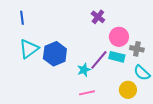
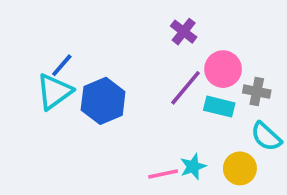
blue line: (22, 18) -> (62, 65), moved, turned 48
purple line: (99, 60) -> (186, 88), moved
cyan star: (84, 70) -> (193, 167), moved

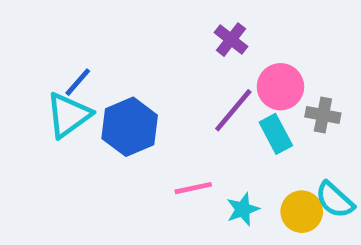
cyan rectangle: (219, 107) -> (276, 134), turned 48
cyan semicircle: (266, 137) -> (335, 200), moved
pink line: (163, 174) -> (193, 188), moved

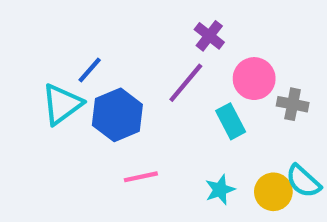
blue line: (78, 82) -> (90, 70), moved
purple line: (233, 110) -> (186, 83), moved
cyan rectangle: (276, 134) -> (231, 121), moved
pink line: (193, 188) -> (141, 177), moved

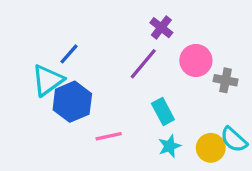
blue hexagon: (117, 115) -> (72, 102), moved
cyan rectangle: (231, 121) -> (163, 112), moved

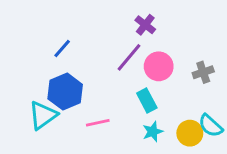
pink circle: (196, 60) -> (159, 66), moved
cyan triangle: (48, 80) -> (43, 115), moved
gray cross: (226, 80) -> (203, 72), turned -30

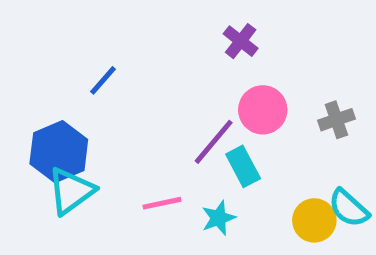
purple line: (129, 57) -> (214, 142), moved
blue hexagon: (65, 92) -> (59, 152), moved
cyan star: (153, 132) -> (219, 218), moved

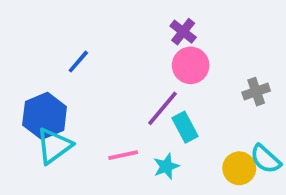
pink circle: (263, 110) -> (191, 65), moved

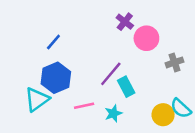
pink circle: (191, 65) -> (146, 38), moved
blue hexagon: (45, 116) -> (56, 78), moved

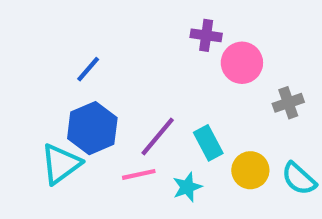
purple cross: (125, 22) -> (206, 35), turned -30
purple line: (111, 74) -> (158, 137), moved
yellow circle: (163, 115) -> (250, 170), moved

